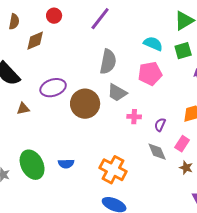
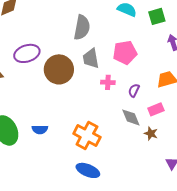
pink pentagon: (150, 74) -> (125, 52), moved
gray trapezoid: (117, 93) -> (91, 58), turned 50
pink rectangle: (182, 144) -> (156, 109), turned 35
brown star: (186, 168) -> (151, 133), moved

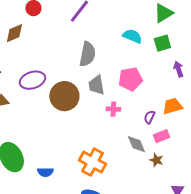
purple semicircle: (134, 90) -> (149, 117), moved
blue semicircle: (40, 129) -> (45, 172), moved

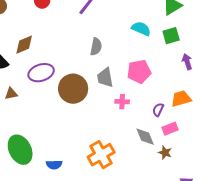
brown diamond: (14, 33) -> (24, 45), moved
gray semicircle: (87, 54) -> (96, 47), size x0.7
orange cross: (92, 162) -> (101, 155), turned 32

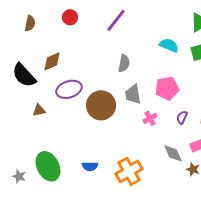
pink cross: (122, 102) -> (150, 118), turned -32
purple semicircle: (158, 110) -> (182, 117), moved
blue semicircle: (54, 165) -> (90, 166), moved

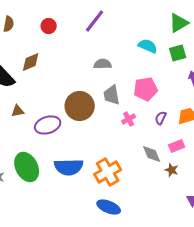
red circle: (70, 17) -> (49, 26), moved
gray semicircle: (124, 63) -> (103, 64), turned -102
purple ellipse: (69, 89) -> (48, 125), moved
blue semicircle: (90, 166) -> (69, 167), size x1.8

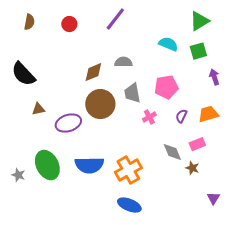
brown diamond: (31, 62) -> (93, 72), moved

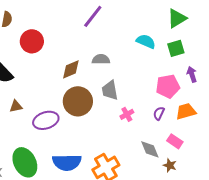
red circle: (69, 24) -> (32, 41), moved, size x1.5
pink pentagon: (166, 87) -> (168, 86), moved
pink rectangle: (197, 144) -> (175, 141), turned 56

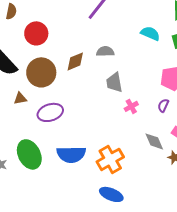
brown circle: (78, 101) -> (41, 72), moved

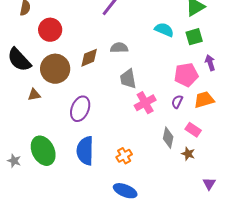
pink cross: (131, 106) -> (145, 103), size x1.5
purple ellipse: (50, 112) -> (80, 109), moved, turned -50
gray diamond: (154, 141) -> (168, 138), turned 35
blue semicircle: (71, 154) -> (85, 151), turned 92
orange cross: (110, 159) -> (124, 156), size x0.6

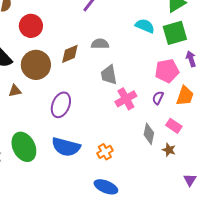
green square: (194, 37) -> (175, 33), size x1.4
orange trapezoid: (204, 100) -> (185, 96), turned 125
blue semicircle: (85, 151) -> (66, 147), turned -76

